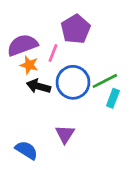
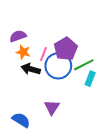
purple pentagon: (76, 29) -> (66, 49), moved
purple semicircle: (22, 45) -> (18, 36), size x0.7
pink line: (53, 53) -> (43, 54), moved

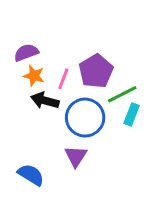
blue circle: (58, 66) -> (85, 118), moved

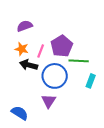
purple semicircle: (26, 53) -> (25, 26), moved
green line: (122, 94) -> (79, 61), turned 30
cyan rectangle: (132, 114) -> (91, 81), moved

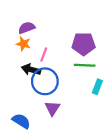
purple pentagon: (62, 46) -> (83, 44), moved, turned 30
orange star: (22, 49) -> (23, 44), moved
blue circle: (55, 76) -> (45, 81), moved

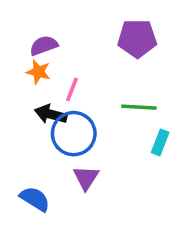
purple pentagon: (83, 44) -> (137, 38), moved

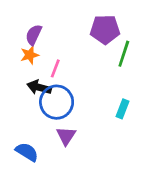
purple semicircle: (44, 45) -> (34, 35), turned -45
orange star: (38, 72) -> (30, 55), turned -30
green line: (139, 107) -> (124, 54), moved, turned -75

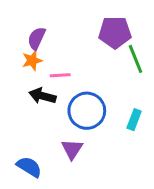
green line: (124, 54) -> (136, 59), turned -40
pink line: (55, 68) -> (60, 75), turned 66
blue circle: (57, 102) -> (87, 111), moved

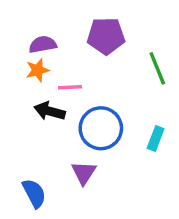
purple pentagon: (115, 32) -> (106, 36), moved
purple semicircle: (37, 38) -> (43, 44), turned 55
blue semicircle: (29, 167) -> (34, 193), turned 30

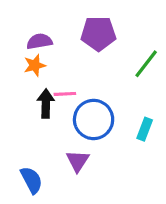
green line: (157, 68) -> (146, 64), turned 60
pink line: (70, 87) -> (65, 94), moved
black arrow: (50, 111) -> (46, 104), turned 76

